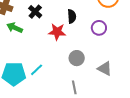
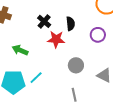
black cross: (35, 12) -> (44, 21), moved
green arrow: (15, 28) -> (20, 50), moved

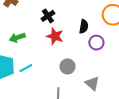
black semicircle: (70, 24) -> (84, 26), moved
green arrow: (20, 50) -> (17, 38), turned -56

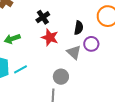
gray circle: (67, 66) -> (61, 77), moved
gray triangle: (92, 83) -> (74, 52), moved

